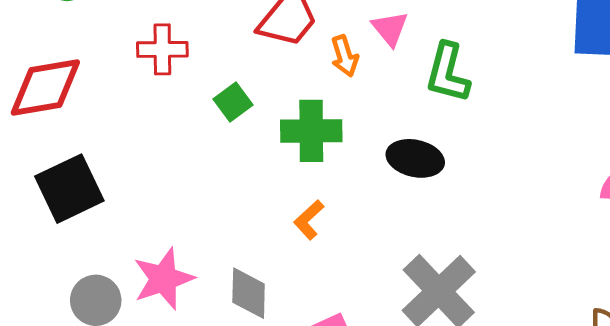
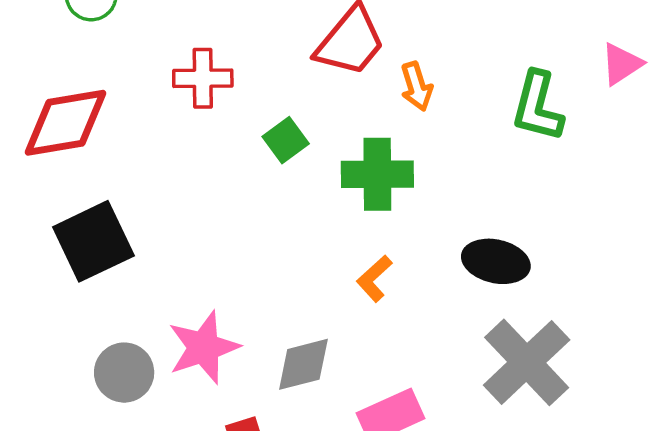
pink triangle: (390, 29) -> (622, 64), moved, turned 36
black ellipse: (415, 158) -> (496, 261), moved
gray diamond: (249, 293) -> (303, 364), turned 74

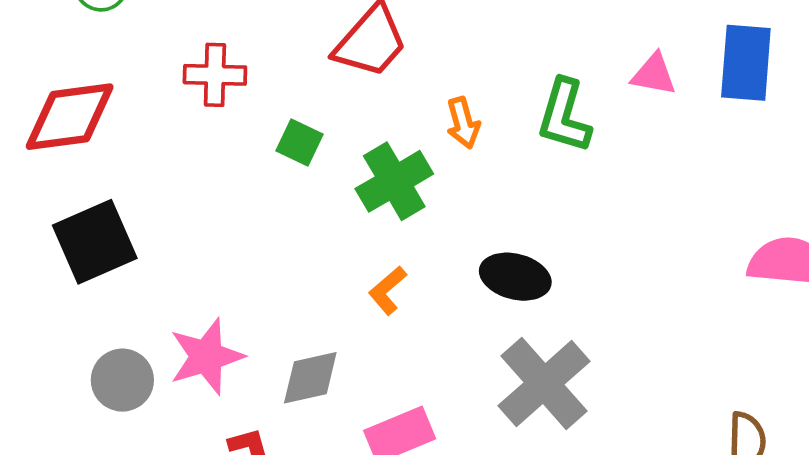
pink triangle: (622, 64) -> (654, 74), turned 42
orange arrow: (417, 86) -> (463, 123), moved
green square: (286, 140) -> (300, 142), turned -30
green cross: (377, 174) -> (394, 181), turned -32

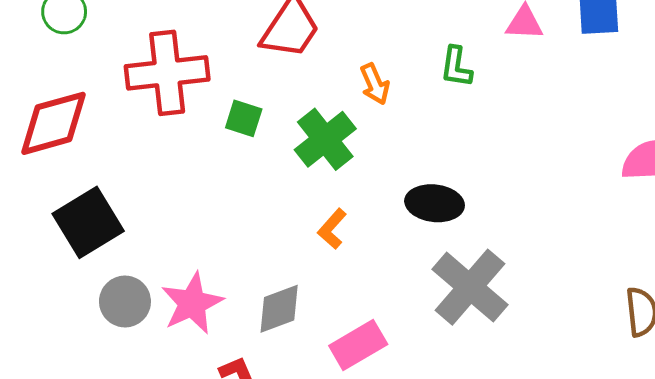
red cross: (215, 75) -> (167, 73), size x1.6
green L-shape: (564, 116) -> (456, 67), size x0.7
gray circle: (122, 380) -> (125, 301), moved

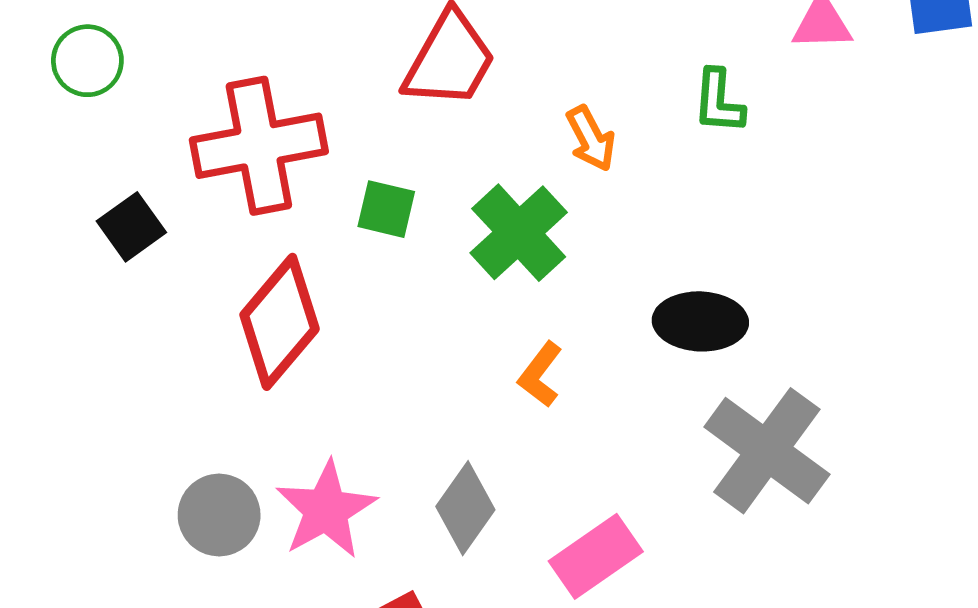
red diamond: (54, 123) -> (280, 322), moved, turned -30
black square: (88, 222) -> (131, 227), moved, size x0.6
gray diamond: (279, 309) -> (465, 508), turned -30

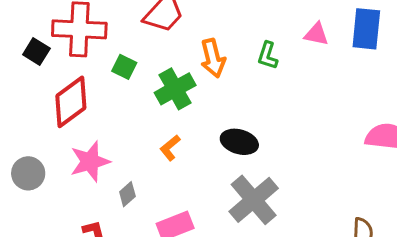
orange arrow: (591, 139) -> (213, 58), size x1.4
black square: (131, 227) -> (36, 52), moved, turned -36
gray diamond: (465, 508) -> (127, 194), size x0.7
pink star: (326, 510) -> (90, 162), moved

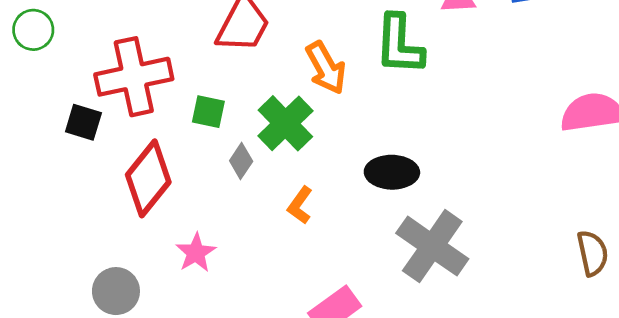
green L-shape: (268, 55) -> (399, 45), size x1.6
pink star: (90, 162) -> (196, 253), size x0.7
gray diamond: (127, 194) -> (241, 161), moved

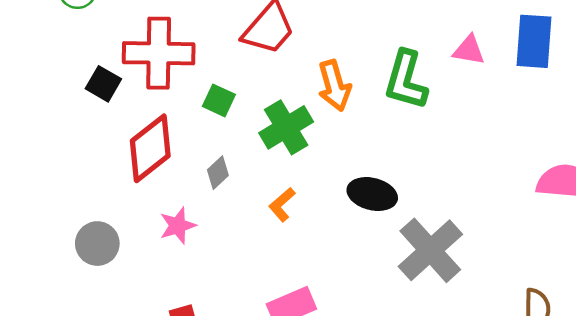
gray diamond: (241, 161) -> (218, 173), moved
gray cross: (432, 246) -> (430, 250), moved

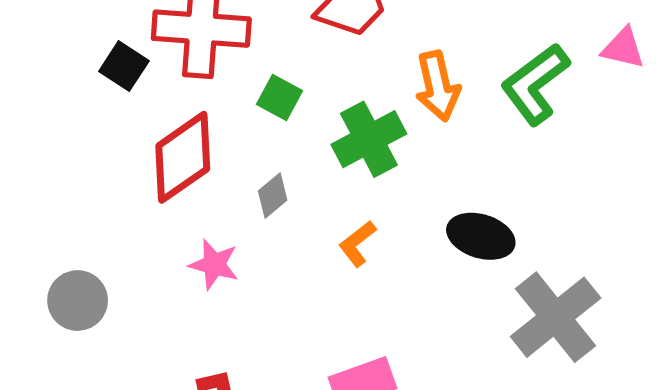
green L-shape: (406, 80) -> (535, 84), turned 34
pink star: (178, 226) -> (214, 264), turned 30
gray circle: (97, 244) -> (78, 300), moved

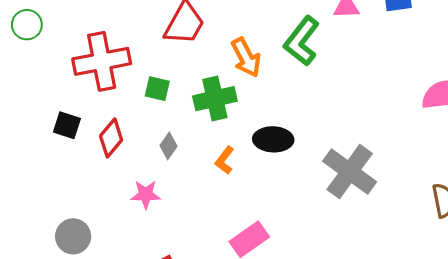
black square: (124, 66) -> (67, 125), moved
green cross: (369, 139) -> (215, 99), turned 30
red diamond: (183, 157) -> (111, 138), size x0.7
black ellipse: (481, 236) -> (273, 139), moved

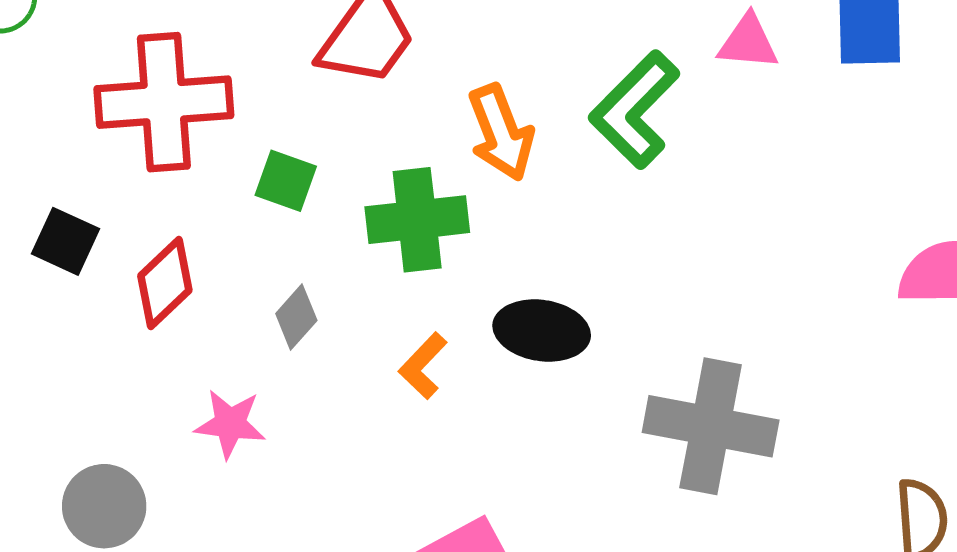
gray cross: (350, 172) -> (711, 426), turned -32
gray circle: (73, 236) -> (104, 506), moved

